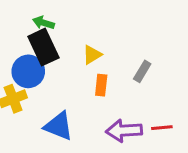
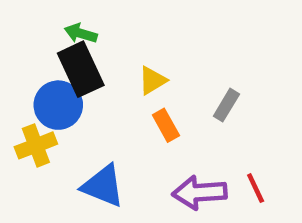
orange rectangle: (101, 85) -> (166, 125), turned -35
red line: (162, 128) -> (256, 188), turned 70

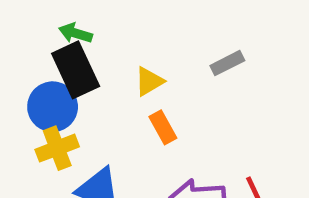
gray rectangle: (226, 105) -> (227, 63), moved, turned 32
yellow cross: (36, 145) -> (57, 148), moved

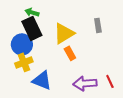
gray rectangle: (227, 63) -> (98, 25), turned -72
yellow triangle: (149, 81) -> (64, 33), size x1.6

